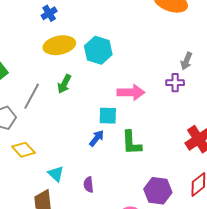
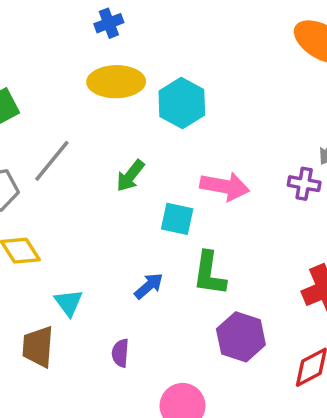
green arrow: (64, 84) -> (130, 176), moved
blue arrow: (97, 138) -> (149, 286), moved
purple semicircle: (89, 185) -> (120, 353), moved
purple hexagon: (158, 191) -> (241, 337), moved

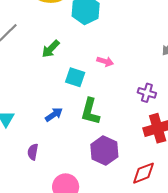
purple cross: (304, 184) -> (147, 93), moved
pink arrow: (225, 186) -> (105, 61), size x0.6

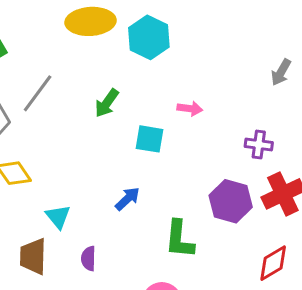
green L-shape: (90, 111) -> (179, 239), moved
purple hexagon: (104, 151) -> (231, 201), moved
purple semicircle: (33, 152) -> (88, 258), moved

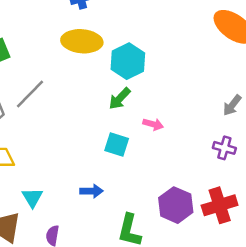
green arrow: (107, 103) -> (120, 99), moved
purple cross: (259, 144) -> (224, 148), moved
blue arrow: (127, 199) -> (91, 191), turned 35

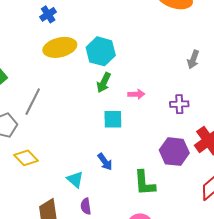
purple cross: (224, 148) -> (179, 104), moved
blue arrow: (91, 191) -> (105, 162), turned 72
cyan triangle: (32, 198) -> (75, 179), moved

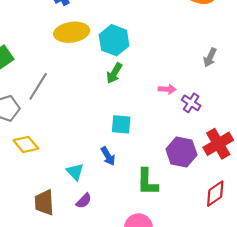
pink arrow: (136, 94) -> (167, 89), moved
purple cross: (179, 104) -> (191, 103), turned 30
cyan square: (113, 119) -> (121, 124), moved
purple semicircle: (86, 206) -> (84, 201), turned -133

